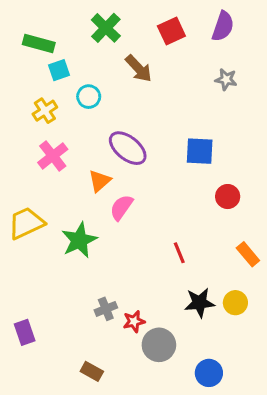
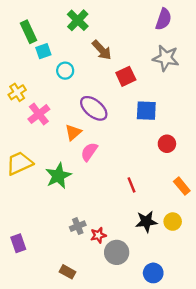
red square: (171, 31) -> (126, 76), moved
green rectangle: (39, 43) -> (29, 32), turned 50
gray star: (226, 79) -> (166, 58), size x1.6
yellow cross: (45, 111) -> (17, 92), moved

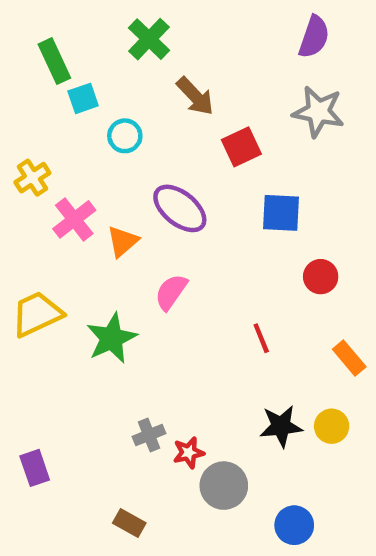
orange triangle: (73, 132) -> (123, 241), moved
red line: (131, 185) -> (261, 338), moved

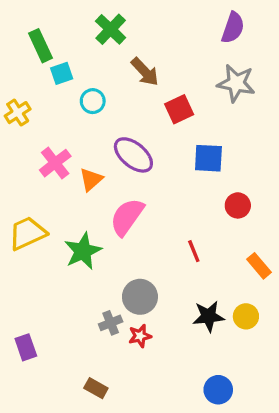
yellow cross: (32, 178) -> (18, 113), moved
pink semicircle: (171, 292) -> (127, 217), size x1.4
gray circle: (224, 486) -> (140, 297), moved

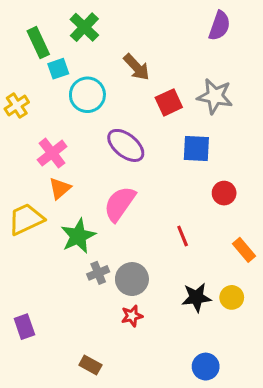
green cross: (111, 29) -> (84, 27), moved
gray star: (236, 83) -> (215, 96), moved
cyan circle: (93, 101) -> (87, 95), size x1.5
orange triangle: (91, 179) -> (60, 188), moved
gray cross: (111, 323) -> (98, 273), moved

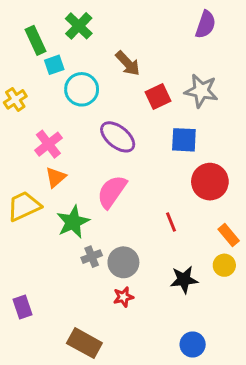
red circle: (224, 193) -> (210, 182), size x1.6
yellow circle: (232, 297) -> (224, 265), moved
brown rectangle: (90, 365) -> (84, 343), size x1.6

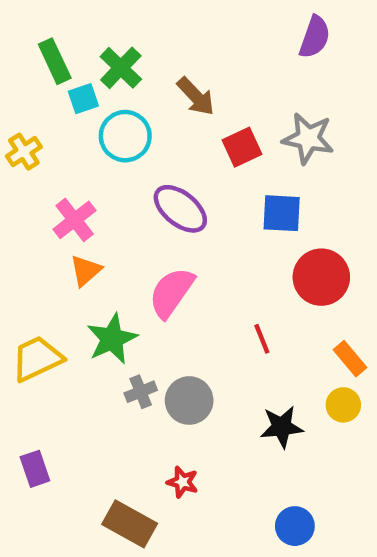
green cross: (79, 26) -> (121, 68), moved
yellow trapezoid: (24, 206) -> (37, 359), moved
red star: (123, 297) -> (183, 482), moved, turned 30

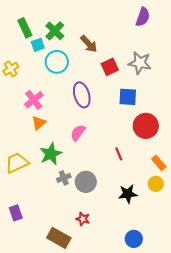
purple ellipse: (180, 209) -> (82, 95), turned 35
pink semicircle: (171, 293) -> (78, 133), size x0.7

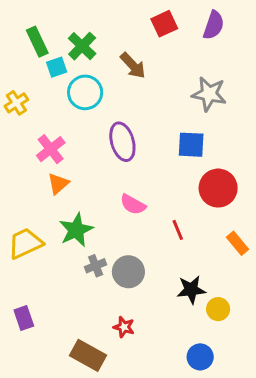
red square: (110, 67) -> (164, 24), moved
pink semicircle: (78, 133) -> (133, 204), moved, turned -96
yellow circle: (156, 184) -> (218, 309), moved

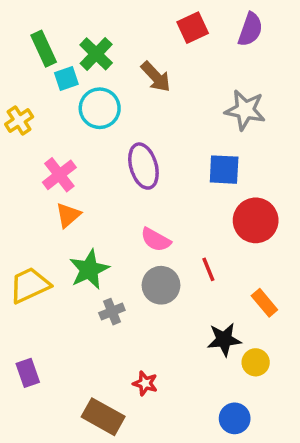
orange rectangle: (238, 243) -> (264, 303), moved
gray circle: (128, 272) -> (161, 285), moved

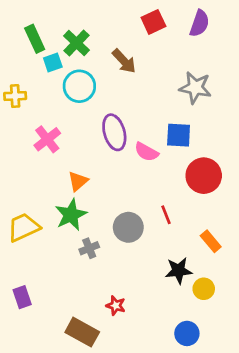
yellow cross: (19, 121) -> (15, 96), turned 30
orange triangle: (68, 215) -> (78, 181), moved
pink semicircle: (156, 240) -> (146, 152), moved

